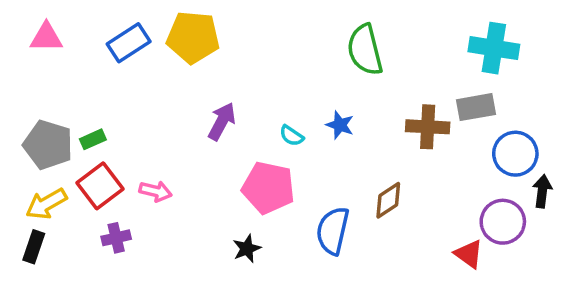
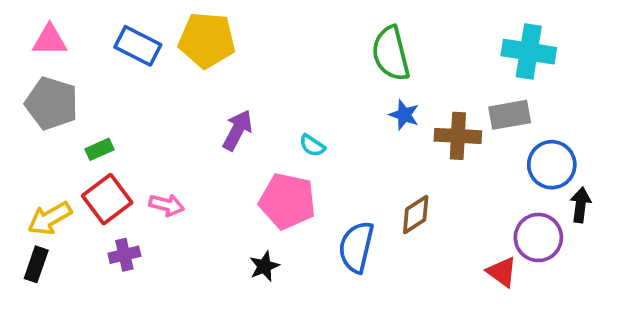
blue rectangle: (129, 43) -> (138, 46), turned 60
blue star: (340, 125) -> (404, 115), moved
gray pentagon: (48, 145) -> (52, 103), moved

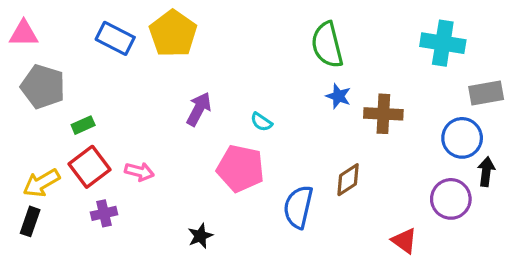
pink triangle: (50, 40) -> (24, 34), moved
yellow pentagon: (207, 40) -> (173, 34), turned 30
gray rectangle: (510, 115) -> (486, 93), moved
black star: (264, 266) -> (200, 236), moved
red triangle: (502, 272) -> (404, 241), moved

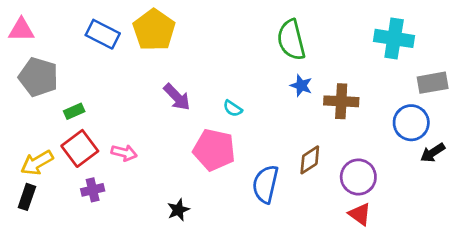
purple arrow: (199, 109) -> (177, 97), turned 108
black arrow: (486, 172) -> (433, 153), turned -130
purple circle: (451, 199) -> (358, 177), moved

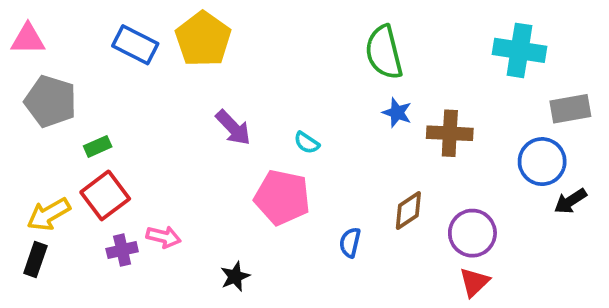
pink arrow: (124, 153) -> (164, 237), moved
blue semicircle: (265, 184) -> (350, 243), size x0.6
red triangle: (360, 214) -> (474, 282), turned 40

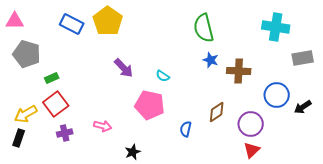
blue circle: (542, 162) -> (277, 95), moved
pink arrow: (164, 237) -> (103, 126), moved
black star: (235, 276) -> (133, 152), moved

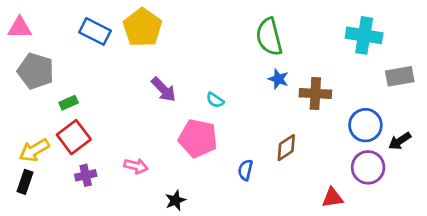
purple circle: (251, 124) -> (368, 167), moved
red triangle: (252, 150) -> (332, 198), turned 36

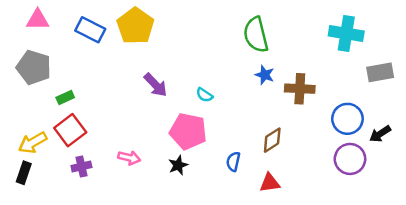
pink triangle: (20, 28) -> (38, 20), moved
red triangle: (332, 198) -> (270, 183), moved
black star: (175, 200) -> (178, 165), moved

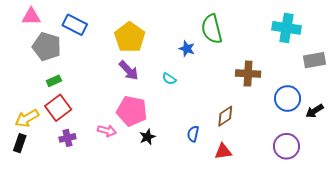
yellow pentagon: (135, 26) -> (130, 37), moved
gray pentagon: (34, 67) -> (47, 47), moved
blue star: (265, 75) -> (187, 49), moved
pink pentagon: (188, 131) -> (132, 111), moved
purple circle: (350, 159) -> (286, 146), moved

